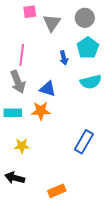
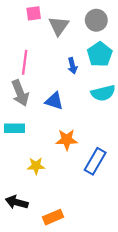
orange star: (41, 111) -> (67, 140), moved
yellow star: (22, 146) -> (36, 166), moved
orange rectangle: (57, 191) -> (53, 217), moved

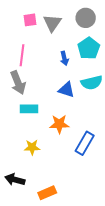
pink square: (34, 13) -> (30, 20), moved
blue triangle: (54, 101) -> (66, 90), moved
cyan rectangle: (14, 128) -> (29, 109), moved

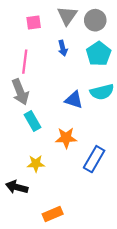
gray triangle: (52, 23) -> (67, 16), moved
blue arrow: (64, 58) -> (63, 48), moved
cyan rectangle: (29, 109) -> (32, 121), turned 60
black arrow: (15, 180) -> (17, 187), moved

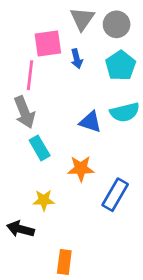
pink square: (34, 22) -> (48, 44), moved, size x1.5
orange rectangle: (53, 214) -> (64, 262), turned -60

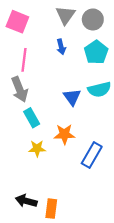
pink square: (48, 44) -> (17, 22), moved, turned 30
blue triangle: (90, 122) -> (72, 97), turned 36
yellow star: (44, 200) -> (37, 148), moved
black arrow: (20, 229) -> (26, 201), moved

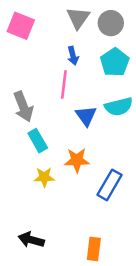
pink line: (24, 60) -> (64, 84), moved
orange rectangle: (51, 209) -> (94, 249), moved

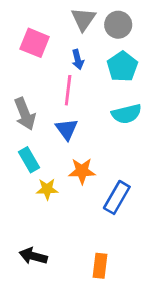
pink square: (21, 26) -> (35, 43), moved
blue triangle: (86, 116) -> (67, 129), moved
cyan rectangle: (38, 141) -> (29, 160), moved

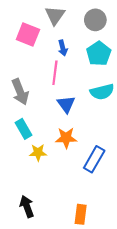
gray triangle: (83, 19) -> (55, 15), moved
blue triangle: (67, 129) -> (66, 104), moved
black arrow: (33, 256) -> (27, 206), turned 55

